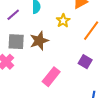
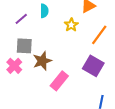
brown star: (39, 41) -> (42, 61), moved
purple square: (85, 62) -> (93, 66), size x1.5

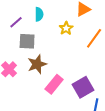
gray square: (24, 46) -> (27, 41), moved
purple square: (93, 66) -> (83, 87), moved, turned 30

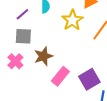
yellow star: (66, 28) -> (72, 20), size x1.5
gray square: (27, 41) -> (23, 36), moved

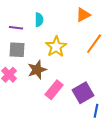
purple line: (22, 14) -> (16, 28), turned 48
yellow star: (72, 20) -> (56, 47), moved

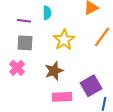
brown star: (37, 70) -> (54, 71), moved
pink rectangle: (54, 90) -> (62, 97), moved, turned 48

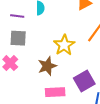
yellow star: (64, 40) -> (64, 45), moved

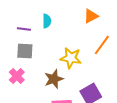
yellow star: (64, 45) -> (71, 58), turned -30

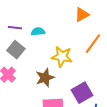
cyan semicircle: (47, 21) -> (38, 32), moved, turned -96
gray square: (25, 51) -> (16, 50), turned 36

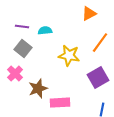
brown star: (45, 78) -> (38, 89), moved
purple square: (82, 93) -> (98, 78), moved

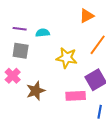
gray square: (23, 49) -> (21, 51), turned -30
pink rectangle: (60, 103) -> (76, 96), moved

